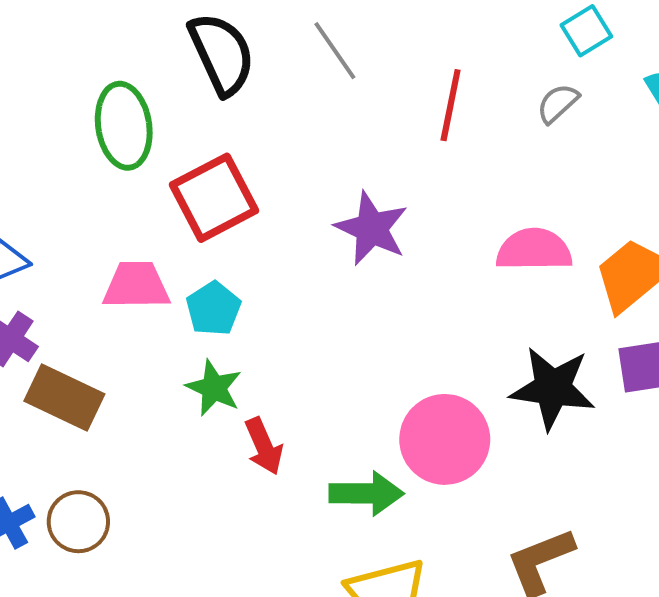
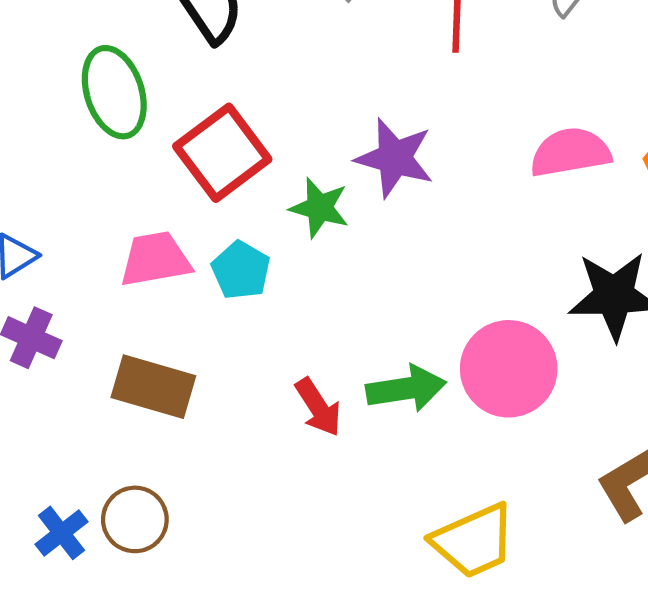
green star: (214, 388) -> (319, 208), moved
brown rectangle: (64, 398) -> (153, 387), moved
green arrow: (366, 493) -> (406, 389), moved

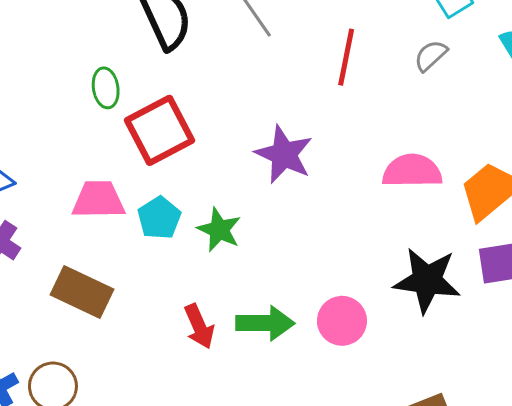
green ellipse: (114, 92) -> (106, 88), moved, size x0.6
green star: (319, 208) -> (219, 230), moved
pink circle: (509, 369) -> (342, 321), size x0.7

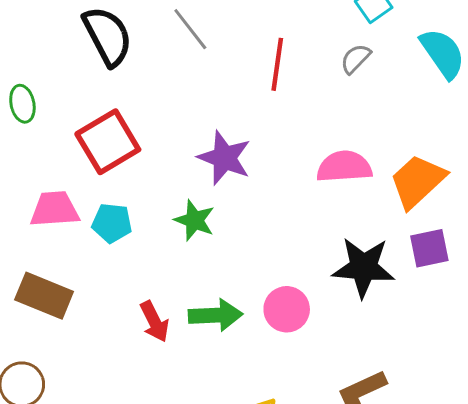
green ellipse: (106, 88) -> (22, 104), moved
cyan pentagon: (159, 218) -> (112, 223), turned -30
green star: (219, 230) -> (195, 220), moved

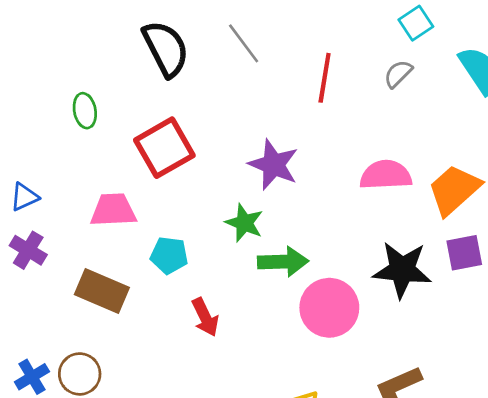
cyan pentagon: (112, 223) -> (169, 255), moved
pink circle: (287, 309) -> (329, 308), size x1.4
green arrow: (215, 315) -> (283, 262), moved

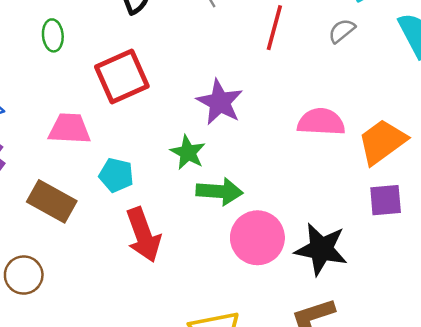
black star: (402, 270) -> (321, 249), moved
red arrow: (205, 317) -> (143, 235), size x1.5

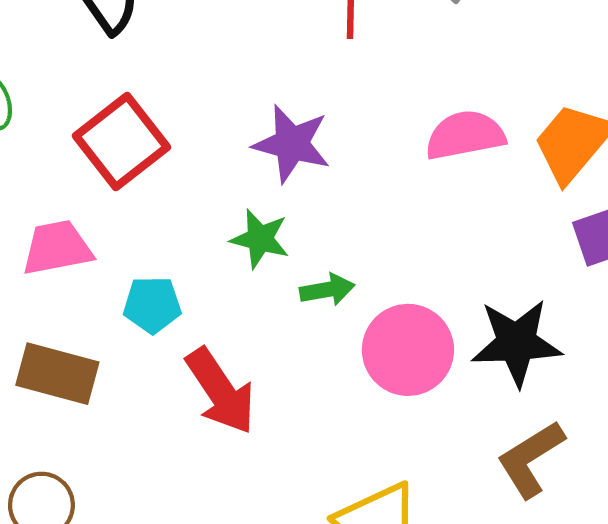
green arrow: (219, 191) -> (327, 290), size x0.7

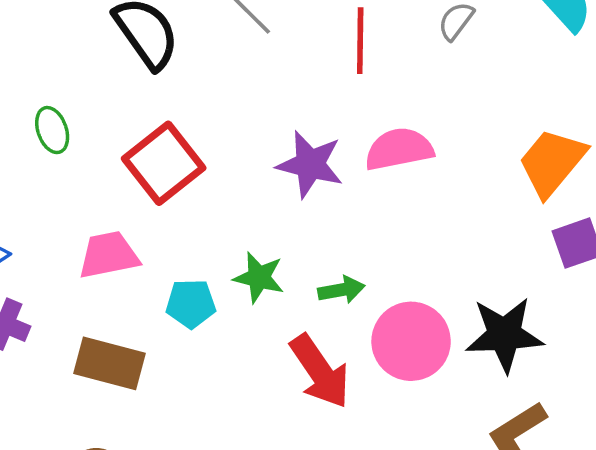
pink semicircle: (465, 135) -> (399, 149), moved
green star: (260, 239) -> (259, 277), moved
red arrow: (221, 391) -> (320, 371), moved

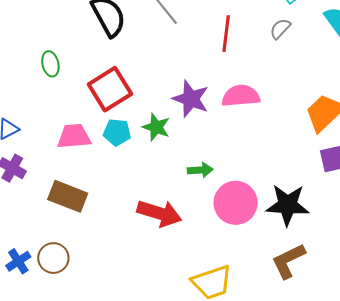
green star: (259, 277) -> (156, 127), moved
cyan pentagon: (191, 304) -> (117, 132), moved
red arrow: (320, 371) -> (159, 213), moved, turned -45

